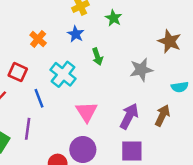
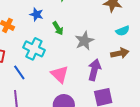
gray star: (141, 70) -> (84, 41), moved
cyan semicircle: (180, 87) -> (123, 31), moved
brown arrow: (162, 116) -> (120, 53), moved, turned 66

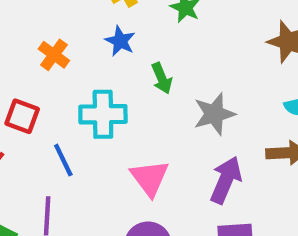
cyan cross: (34, 49) -> (103, 114), turned -35

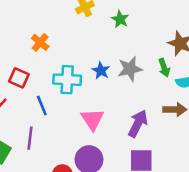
blue star: (120, 41) -> (101, 71), moved
green arrow: (162, 78) -> (164, 68), moved
gray star: (214, 114) -> (130, 69), moved

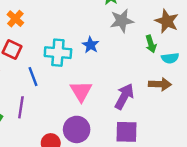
orange cross: (40, 42) -> (15, 19), moved
gray star: (130, 69) -> (122, 21), moved

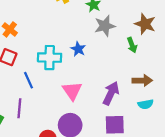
cyan semicircle: (170, 58) -> (146, 104), moved

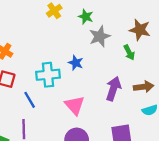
purple arrow: (111, 93) -> (113, 89), moved

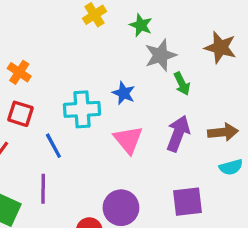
green arrow: (129, 52) -> (182, 84), moved
pink triangle: (75, 105) -> (128, 140), moved

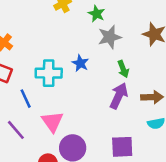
green arrow: (182, 84) -> (123, 69), moved
pink triangle: (128, 140) -> (52, 122), moved
purple line: (43, 189) -> (16, 130), turned -45

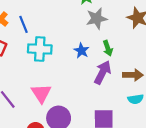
blue star: (80, 63) -> (81, 51), moved
blue line: (26, 99) -> (24, 24), moved

